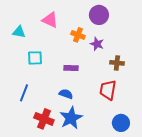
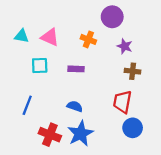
pink triangle: (50, 20) -> (50, 37), moved
purple star: (97, 44) -> (125, 46), moved
purple rectangle: (71, 68) -> (76, 69), moved
blue circle: (121, 123) -> (133, 128), moved

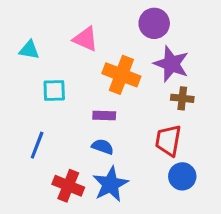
pink triangle: (50, 37) -> (85, 39), moved
orange cross: (88, 39) -> (121, 75), moved, size x1.6
purple star: (125, 46) -> (171, 64), size x1.6
purple rectangle: (76, 69) -> (104, 115), moved

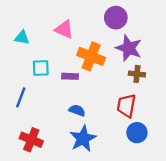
purple rectangle: (104, 115) -> (70, 76), moved
blue line: (37, 145) -> (21, 97), moved
red cross: (68, 186) -> (31, 140), moved

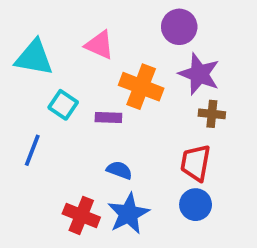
cyan triangle: (22, 38) -> (34, 58), size x1.6
cyan square: (41, 68) -> (63, 105), turned 36
blue circle: (137, 133) -> (196, 205), moved
red cross: (31, 140) -> (81, 215), moved

